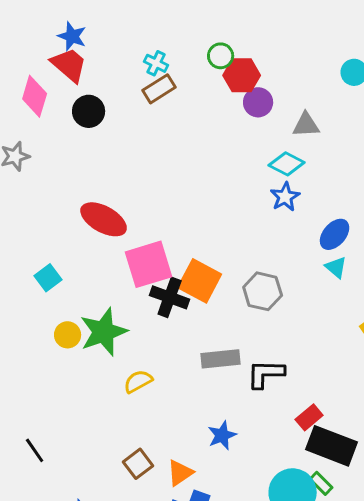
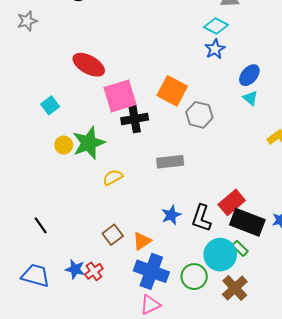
orange square: (200, 281) -> (172, 91), moved
black cross: (170, 297) -> (135, 119), turned -30
black L-shape: (266, 374) -> (201, 218), moved, turned -72
red rectangle: (309, 417) -> (232, 202), size x1.4

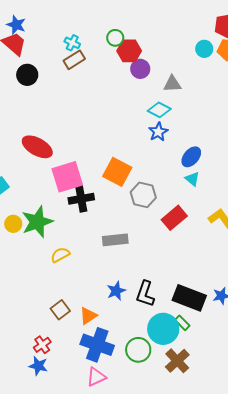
red rectangle: (232, 202) -> (174, 218), moved
blue star: (75, 269) -> (38, 366), moved

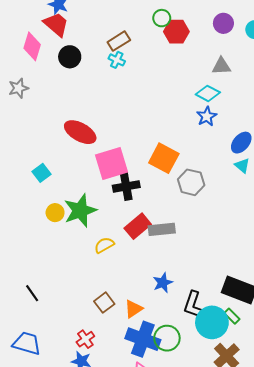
cyan cross: (72, 43) -> (117, 60), moved
purple circle: (140, 69) -> (223, 23), moved
red rectangle: (174, 218) -> (138, 226), moved
black L-shape: (145, 294) -> (193, 305), moved
green circle: (138, 350) -> (167, 338), moved

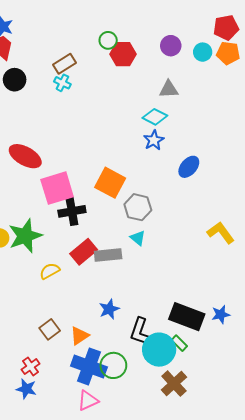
cyan triangle: (242, 166) -> (138, 238), moved

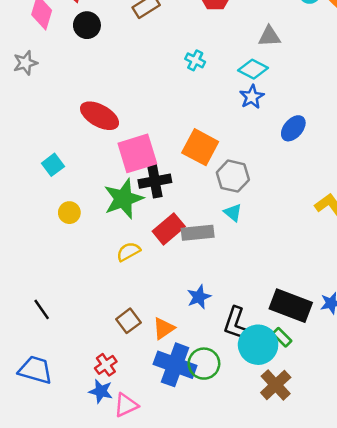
cyan cross: (62, 83) -> (195, 60), moved
green star: (25, 236) -> (123, 199), moved
pink triangle: (88, 401) -> (126, 405), moved

